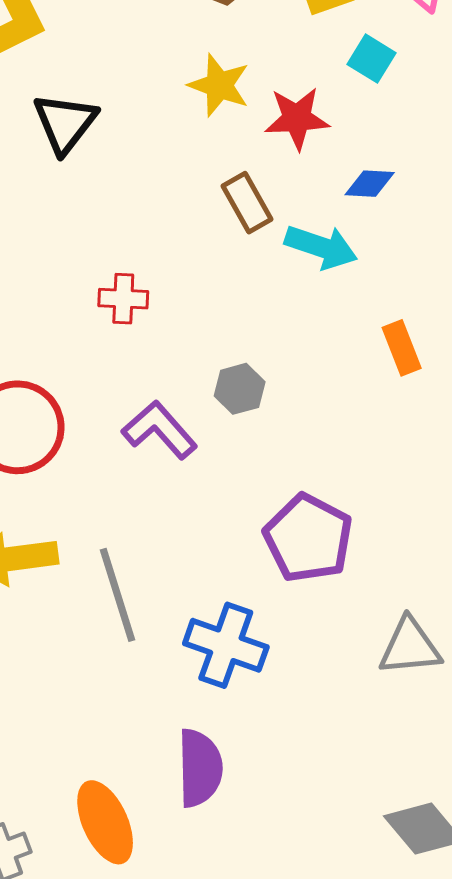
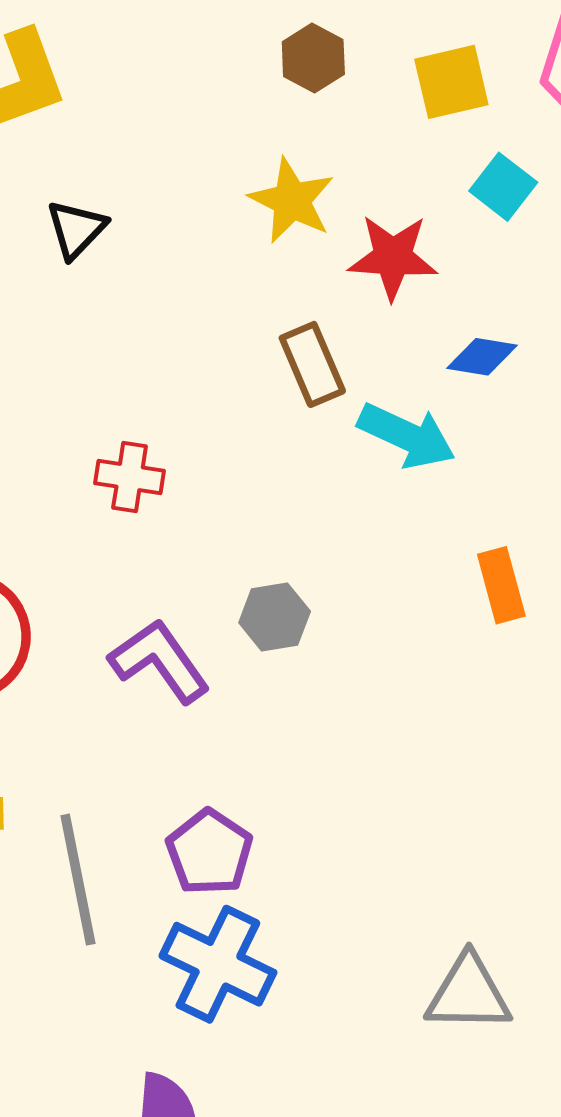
black triangle: (65, 123) -> (76, 229), size x0.7
purple pentagon: (308, 538) -> (209, 852), moved, size x0.7

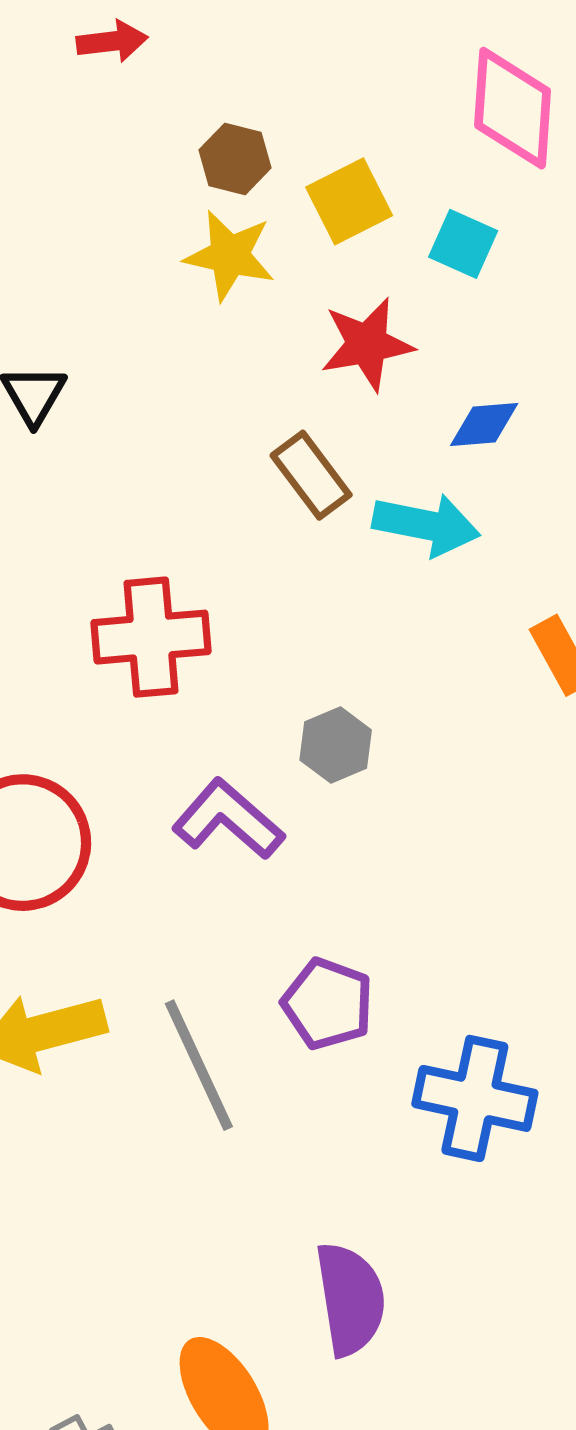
yellow square: (451, 82) -> (349, 201), moved
yellow star: (292, 201) -> (230, 255), moved
red cross: (130, 477) -> (151, 637), size x1.6
blue cross: (218, 964) -> (475, 1098), moved

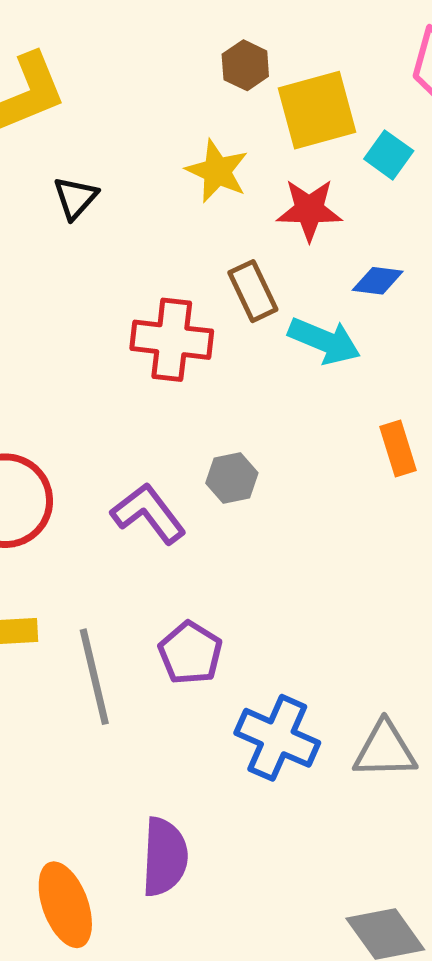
yellow square: (349, 201) -> (317, 110), size x1.4
yellow star: (230, 255) -> (217, 171), moved
red cross: (151, 637) -> (172, 340), moved

